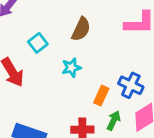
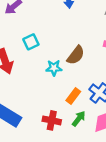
brown semicircle: (81, 29) -> (76, 55), moved

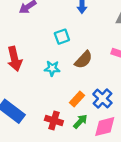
cyan square: (31, 42) -> (62, 37), moved
cyan star: (54, 68) -> (52, 68), moved

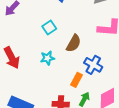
blue cross: (102, 99) -> (93, 65), moved

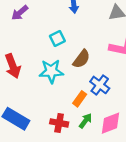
cyan star: (47, 58) -> (51, 71), size x1.5

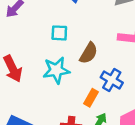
cyan square: (57, 38) -> (59, 33), turned 35

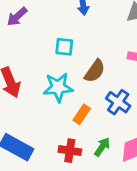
orange rectangle: (91, 98) -> (82, 114), moved

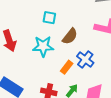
orange rectangle: (82, 114) -> (67, 67), moved

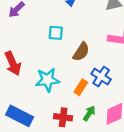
cyan star: (43, 46) -> (47, 80), moved

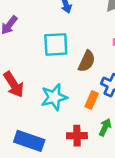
cyan square: (56, 33) -> (56, 44), size x1.5

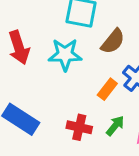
cyan star: (54, 97) -> (65, 55), moved

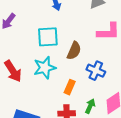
orange rectangle: (107, 89) -> (70, 87), moved

